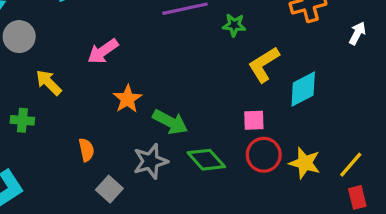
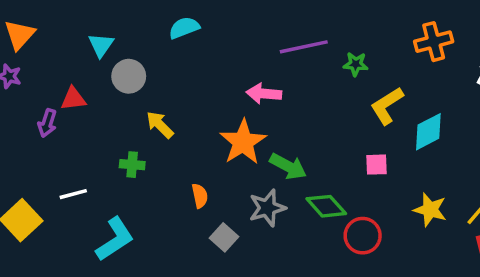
pink arrow: (103, 51) -> (264, 94), moved, turned 40
orange star: (127, 99) -> (243, 142), size x1.5
red circle: (264, 155) -> (363, 236), moved

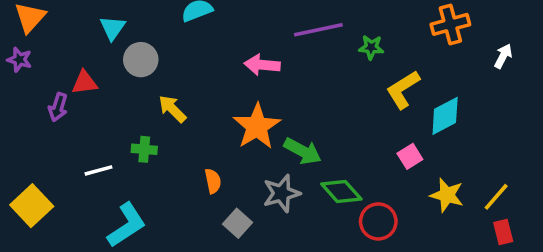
pink arrow: (264, 94) -> (262, 65), moved
pink square: (376, 165) -> (410, 156), moved, turned -30
white line: (73, 194) -> (99, 170), moved

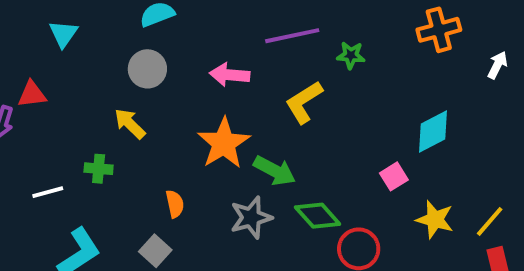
gray circle: (141, 60) -> (147, 69), moved
yellow L-shape: (403, 90) -> (304, 102), moved
gray square: (238, 223) -> (155, 251), moved

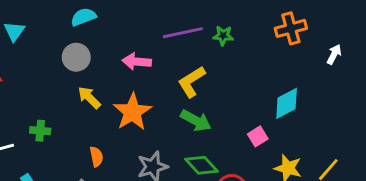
green star: (351, 55) -> (223, 36), moved
yellow arrow: (130, 124) -> (89, 98), moved
green arrow: (275, 171) -> (196, 121), moved

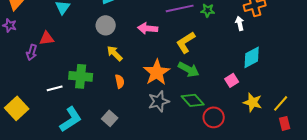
white arrow: (334, 54) -> (240, 23), moved, turned -40
orange star: (132, 112) -> (157, 72), moved
green cross: (40, 131) -> (81, 76), size x1.6
orange semicircle: (96, 157) -> (120, 81), moved

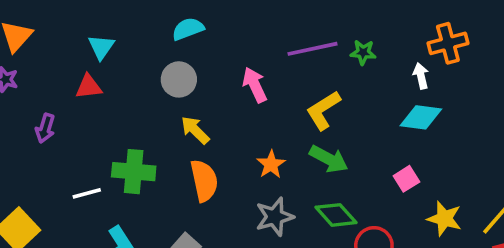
pink arrow: (148, 28) -> (255, 85), turned 60
red triangle: (47, 38) -> (89, 87), moved
cyan diamond: (252, 57) -> (421, 117), moved, turned 35
orange star: (157, 72) -> (271, 164), size x0.6
orange semicircle: (120, 81) -> (204, 181), size x1.6

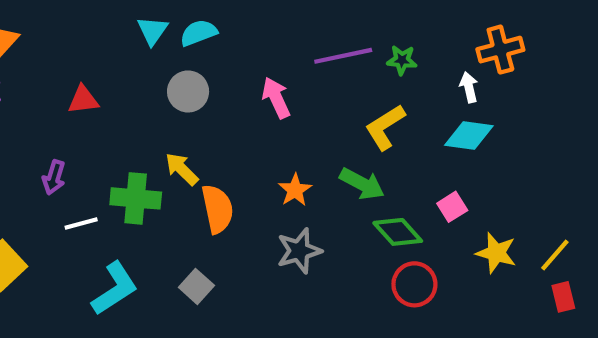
cyan triangle: (101, 47) -> (152, 31), moved
yellow L-shape: (323, 110) -> (385, 127), moved
purple arrow: (45, 128) -> (54, 177), moved
yellow arrow: (195, 130) -> (182, 169), moved
green diamond: (336, 215) -> (398, 232), moved

